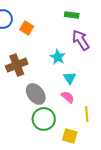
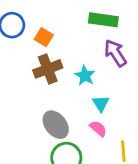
green rectangle: (72, 15) -> (103, 20), size x1.5
brown cross: (17, 65) -> (48, 69), moved

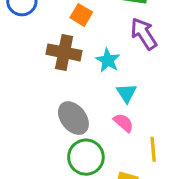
orange square: (44, 37) -> (81, 15), moved
brown cross: (48, 69) -> (64, 52), turned 32

